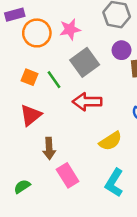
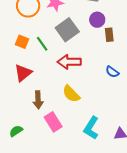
yellow semicircle: (110, 141) -> (71, 94), moved, turned 78

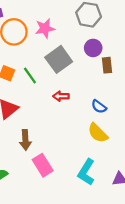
red arrow: (69, 62) -> (61, 96), size x0.6
blue semicircle: (112, 72) -> (99, 107), moved
yellow semicircle: (71, 94) -> (98, 133), moved

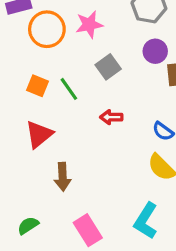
gray square: (59, 59) -> (108, 67), size x0.7
pink rectangle: (43, 165) -> (88, 230), moved

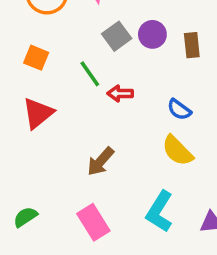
purple circle: (155, 51) -> (152, 34), moved
green line: (69, 89) -> (90, 74), moved
brown arrow: (63, 177) -> (101, 161), moved, turned 44

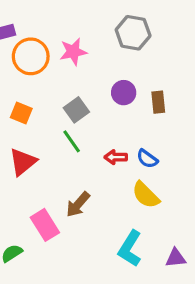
gray square: (117, 36) -> (76, 110), moved
green line: (90, 74) -> (72, 141), moved
red arrow: (120, 93) -> (116, 157), moved
pink rectangle: (93, 222) -> (45, 225), moved

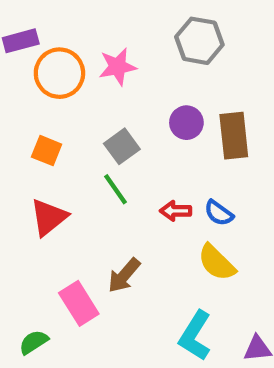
brown rectangle: (158, 102) -> (234, 136), size x1.5

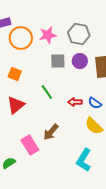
gray hexagon: (199, 41) -> (79, 34), moved
gray square: (122, 146) -> (58, 61), moved, turned 35

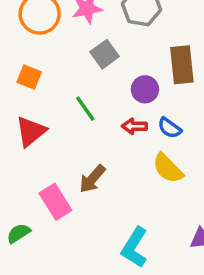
gray square: (58, 61) -> (105, 54), turned -35
purple circle: (80, 61) -> (145, 89), moved
cyan L-shape: (84, 160) -> (134, 247), moved

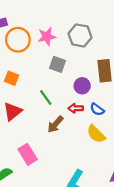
gray square: (105, 54) -> (57, 64), turned -35
brown arrow: (92, 179) -> (55, 124), moved

